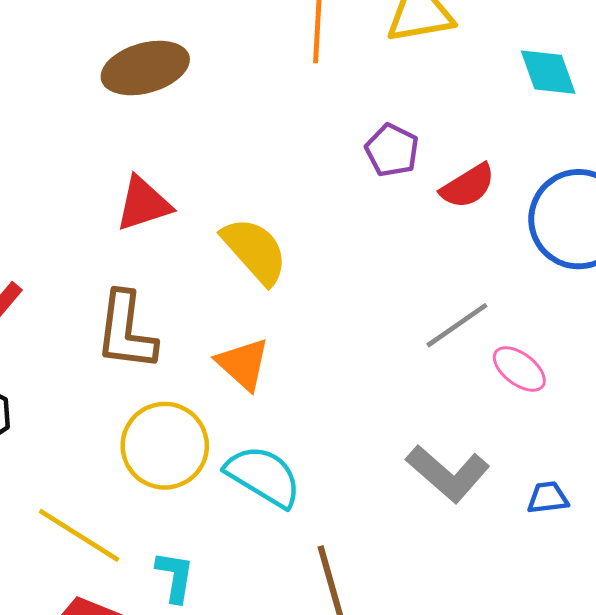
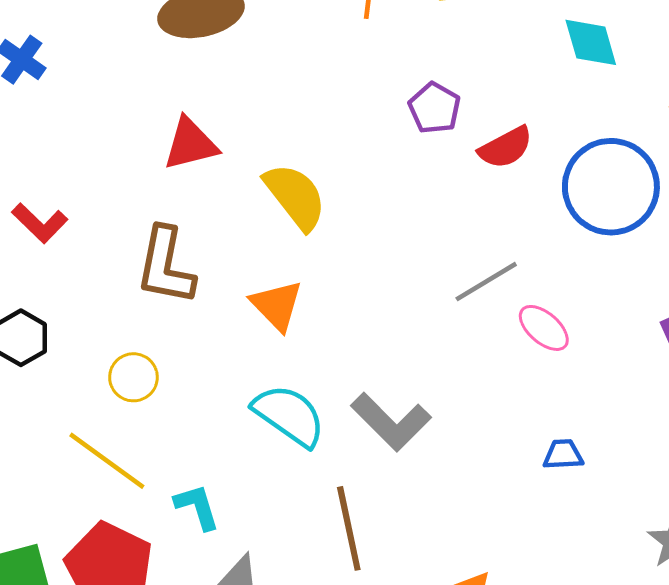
yellow circle: (165, 446) -> (133, 377), moved, size x0.6
gray L-shape: (448, 473) -> (391, 422), moved
cyan L-shape: (175, 577) -> (197, 507), turned -30

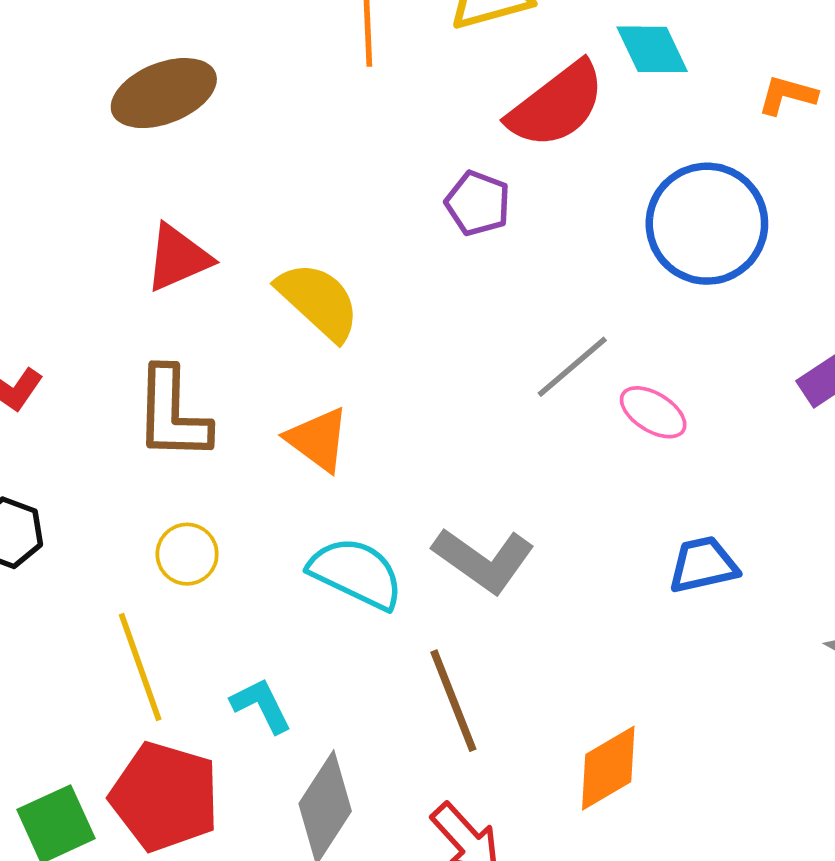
purple pentagon: (435, 108) -> (478, 203), moved
red semicircle: (506, 148) -> (557, 105), moved, size x1.5
yellow circle: (133, 377) -> (187, 554), moved
blue trapezoid: (563, 454) -> (703, 565), size x1.4
yellow line: (107, 461) -> (140, 667), turned 44

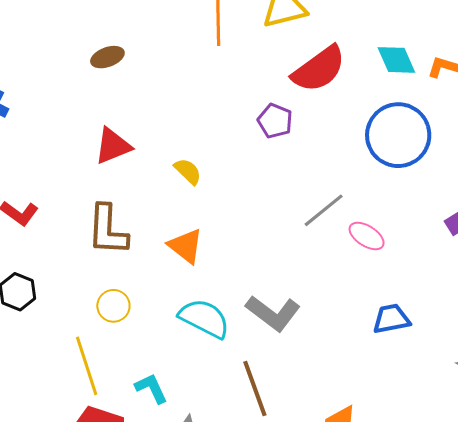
cyan diamond: (652, 49) -> (396, 60), moved
brown ellipse: (164, 93) -> (107, 57), size x0.6
yellow semicircle: (318, 301) -> (188, 171), size x0.6

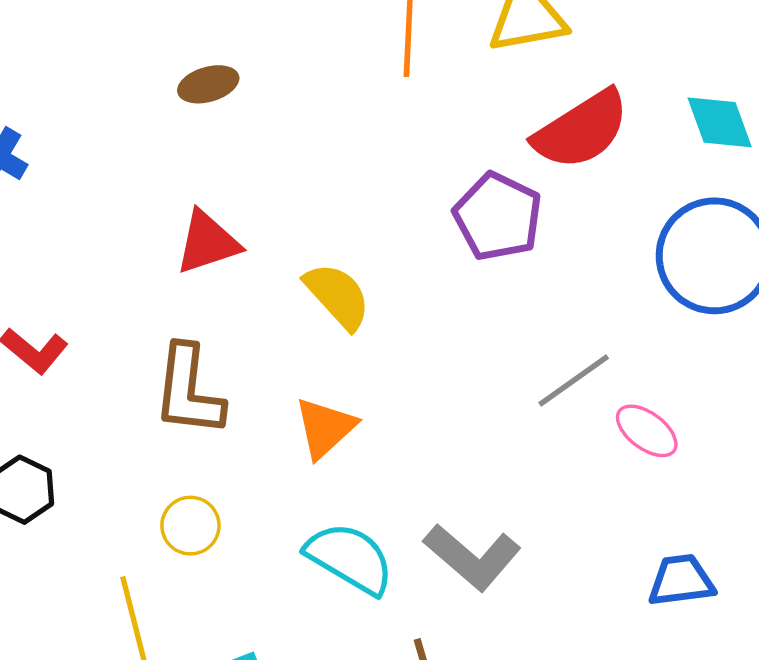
purple pentagon: (275, 121) -> (498, 217), size x1.4
yellow semicircle: (188, 171) -> (338, 296), size x1.4
orange triangle: (186, 246) -> (325, 428), turned 36

